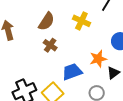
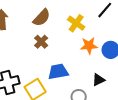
orange star: (98, 59) -> (89, 46), moved

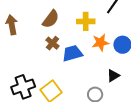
yellow cross: (76, 23) -> (86, 21), turned -30
blue trapezoid: (58, 72) -> (72, 53), moved

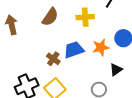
brown cross: (52, 43) -> (53, 59), moved
orange star: (101, 43) -> (101, 47), moved

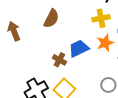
yellow cross: (85, 17) -> (101, 18), moved

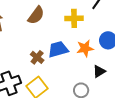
yellow cross: (101, 18) -> (74, 18), moved

